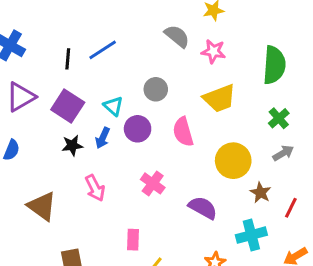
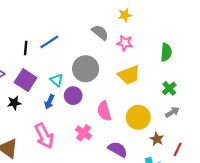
green semicircle: (274, 65) -> (166, 52), size x0.7
gray circle: (156, 89) -> (86, 69), size x1.6
pink semicircle: (183, 132) -> (104, 111), moved
black star: (72, 145) -> (14, 103), moved
pink arrow: (95, 188) -> (44, 136), size x1.4

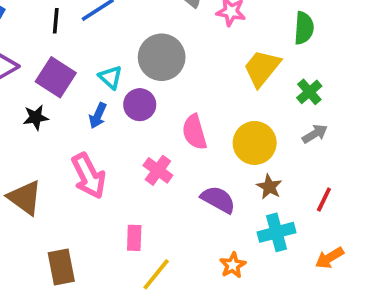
yellow trapezoid: (129, 75) -> (262, 68), moved, turned 150
brown star: (157, 139) -> (269, 187), moved

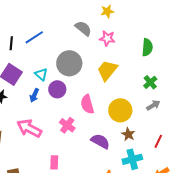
yellow trapezoid: (262, 68) -> (107, 70), moved
pink arrow: (89, 176) -> (29, 128), turned 145

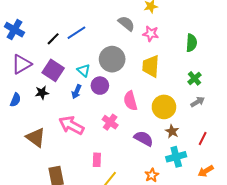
black line: (11, 43) -> (53, 39), turned 40
yellow trapezoid: (107, 70) -> (151, 66), turned -35

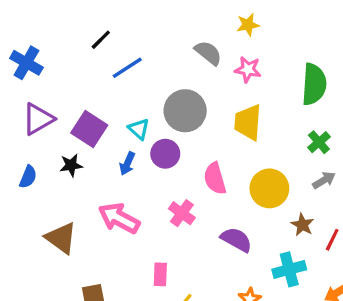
black line: (53, 39) -> (101, 40), moved
green semicircle: (191, 43) -> (314, 84), size x1.4
brown star: (172, 131) -> (302, 225), moved

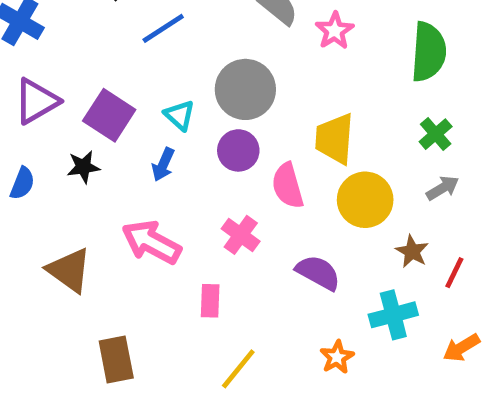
pink star: (248, 69) -> (335, 31), turned 30
yellow trapezoid: (248, 122) -> (335, 139), moved
purple circle: (165, 154) -> (238, 150), moved
pink rectangle: (160, 274) -> (210, 301), moved

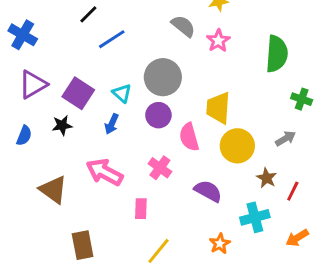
green cross: (436, 134) -> (302, 99), moved, turned -30

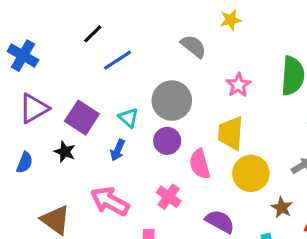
pink star: (218, 41) -> (238, 85), moved
black star: (62, 125) -> (65, 152), turned 30

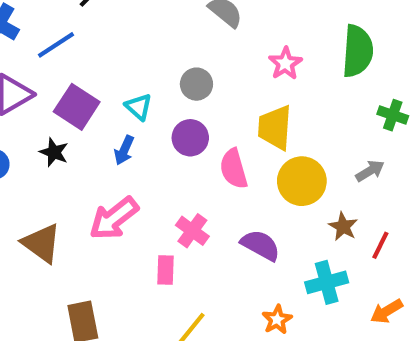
blue line: (118, 60) -> (56, 45), moved
gray circle: (172, 101) -> (196, 84), size x0.6
pink cross: (169, 197) -> (192, 231), moved
pink arrow: (110, 201) -> (114, 218), turned -66

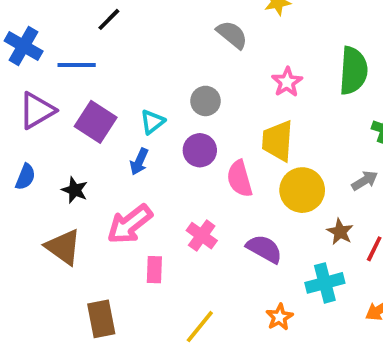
blue line: (56, 45) -> (77, 65), turned 33
cyan triangle: (139, 107) -> (152, 122), turned 40
black star: (54, 152) -> (75, 190), moved
pink rectangle: (165, 270) -> (154, 270), moved

